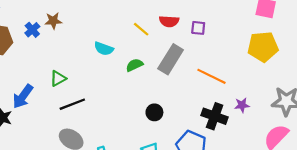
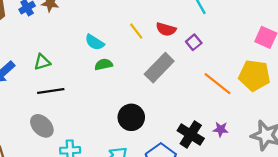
purple square: (198, 28) -> (194, 42), turned 32
green semicircle: (134, 65) -> (104, 64), moved
orange line: (212, 76) -> (218, 84), moved
black circle: (154, 112) -> (131, 117), size x1.5

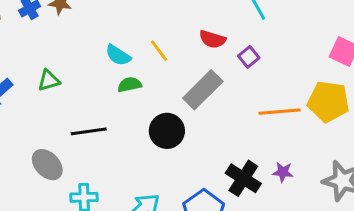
yellow line: (136, 31) -> (159, 51), moved
orange line: (218, 84) -> (280, 112), turned -44
black line: (51, 91) -> (89, 131), moved
black circle: (131, 117) -> (167, 131), moved

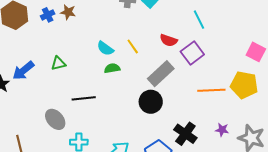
purple square: (249, 57) -> (192, 53), size x1.6
black circle: (167, 131) -> (151, 102), moved
purple star: (283, 172) -> (222, 130), moved

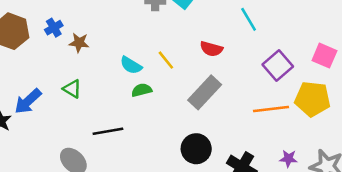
brown star: (68, 12) -> (79, 43), moved
purple square: (192, 53) -> (278, 65), moved
green triangle: (58, 63) -> (72, 89), turned 49
black circle: (151, 102) -> (196, 149), moved

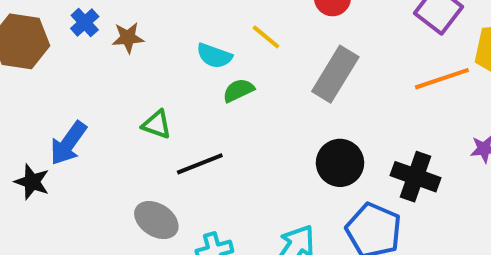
green triangle: (72, 89) -> (157, 124), moved

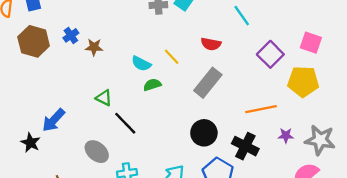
orange line: (442, 79) -> (261, 109), moved
blue arrow: (68, 143) -> (54, 120), moved
black line: (200, 164) -> (125, 123), turned 60
black star: (32, 182) -> (31, 143), moved

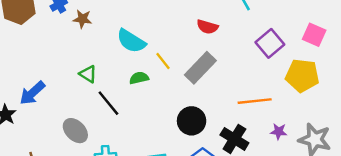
yellow line: (172, 57) -> (163, 61), moved
cyan semicircle: (141, 64) -> (131, 41), size x1.4
green semicircle: (152, 85) -> (139, 78), moved

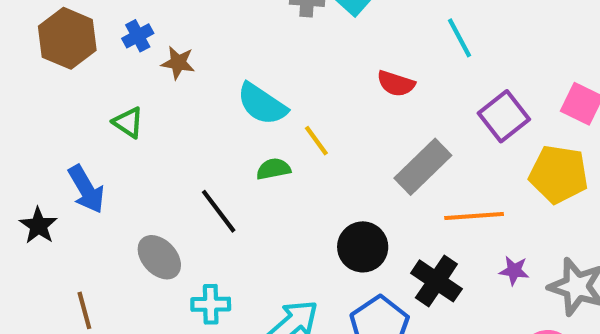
gray rectangle: (200, 68) -> (423, 167), moved
green triangle: (88, 74) -> (128, 122), moved
blue arrow: (32, 93) -> (86, 189), turned -80

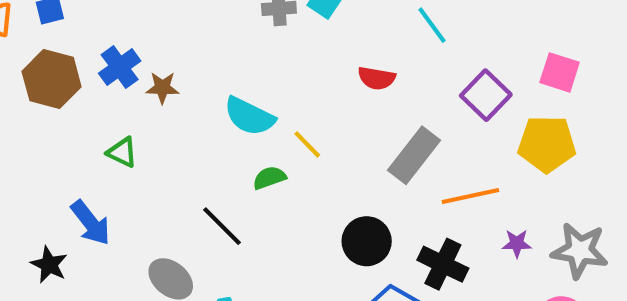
blue cross: (138, 36) -> (120, 67), size x1.4

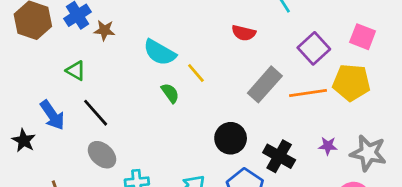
green semicircle: (269, 178) -> (170, 93), turned 70
orange line: (470, 196) -> (308, 93), moved
black line: (222, 226) -> (96, 113), moved

